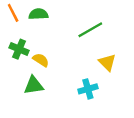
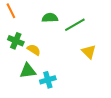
green semicircle: (38, 14) -> (50, 18), moved
cyan cross: (88, 89) -> (48, 80), moved

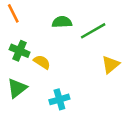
yellow triangle: (89, 52) -> (111, 64), turned 35
green triangle: (28, 71) -> (17, 88), moved, turned -30

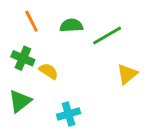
orange line: (13, 13) -> (31, 21), moved

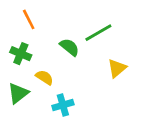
green semicircle: (71, 25) -> (69, 47), moved, turned 42
yellow semicircle: (49, 71) -> (44, 77), moved

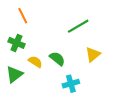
green semicircle: (69, 47) -> (57, 59), moved
cyan cross: (63, 105) -> (71, 84), moved

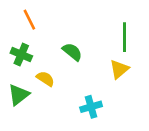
green line: (78, 26) -> (125, 37), moved, turned -60
green semicircle: (57, 59) -> (72, 52), moved

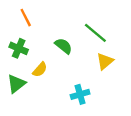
green line: (125, 37) -> (95, 33), moved, turned -50
yellow semicircle: (45, 79) -> (40, 70), turned 98

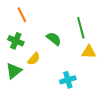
green line: (95, 33) -> (81, 28), turned 35
yellow triangle: (105, 61) -> (89, 52), turned 42

